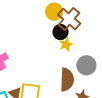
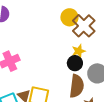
black circle: (61, 32) -> (75, 63), moved

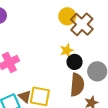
yellow star: (79, 51) -> (67, 50), moved

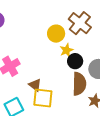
yellow circle: (67, 16) -> (56, 34), moved
brown triangle: (25, 96) -> (35, 85), moved

